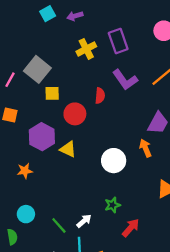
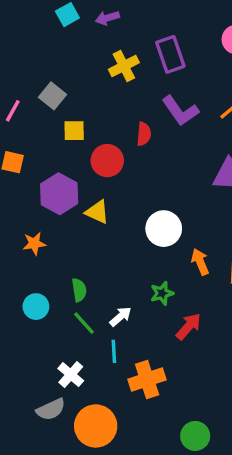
gray square: (37, 69) -> (53, 96), size x0.7
orange arrow: (145, 148) -> (200, 262), moved
green semicircle: (12, 237) -> (79, 290), moved

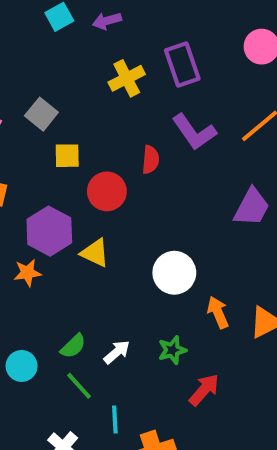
orange star: (34, 244) -> (28, 273), moved
green semicircle: (79, 290) -> (73, 346), turned 55
white arrow: (121, 316) -> (117, 352), moved

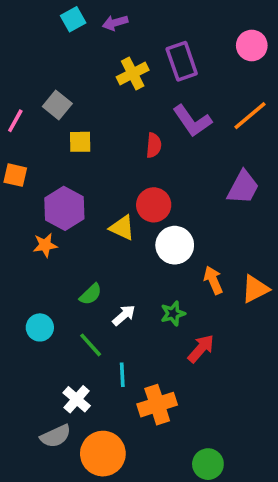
red circle: (107, 191) -> (154, 205), moved
yellow triangle: (95, 253) -> (122, 228), moved
green semicircle: (73, 346) -> (91, 294), moved

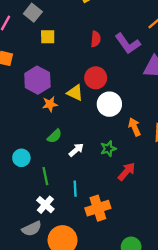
purple L-shape: (192, 121) -> (128, 44), moved
orange star: (45, 245) -> (50, 104), moved
green line: (91, 345) -> (45, 176), moved, turned 30

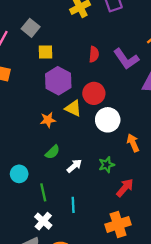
purple hexagon: (37, 80) -> (58, 81), moved
orange cross: (98, 208) -> (118, 224), moved

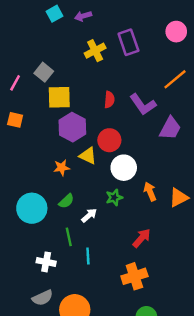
yellow square: (46, 52) -> (59, 97), size x1.5
green star: (107, 165) -> (114, 197), moved
cyan circle: (19, 174) -> (32, 208), moved, size x1.6
green line: (43, 192) -> (69, 237), moved
white cross: (43, 221) -> (46, 262), moved, turned -30

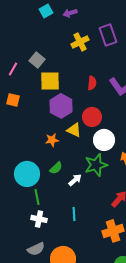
green star: (114, 197) -> (96, 165), size x1.6
green line: (69, 237) -> (37, 197), moved

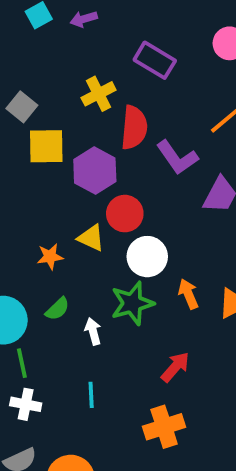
purple rectangle: (108, 35) -> (155, 60), turned -40
yellow cross: (80, 42) -> (99, 94), moved
red semicircle: (92, 83) -> (134, 128), moved, size x1.6
purple hexagon: (61, 106) -> (95, 171), moved
white arrow: (75, 180) -> (93, 331), turned -64

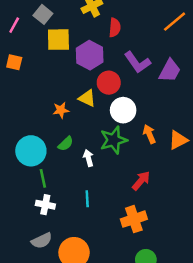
red semicircle: (134, 128) -> (115, 28), size x0.7
purple L-shape: (177, 157) -> (137, 62), moved

